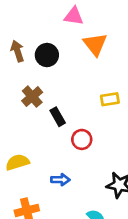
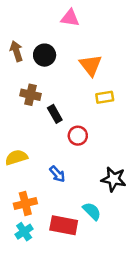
orange triangle: (95, 44) -> (91, 65), moved
brown cross: (32, 97) -> (30, 95), turned -36
blue arrow: (60, 180) -> (57, 174), turned 48

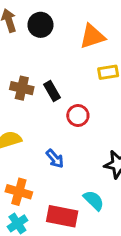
orange triangle: (91, 65) -> (92, 36), turned 50
brown cross: (30, 95) -> (22, 88), moved
orange cross: (25, 203) -> (19, 192), turned 30

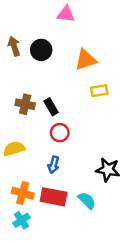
red circle: (78, 115) -> (60, 133), moved
blue arrow: (55, 159) -> (54, 165), turned 56
red rectangle: (62, 216) -> (54, 197), moved

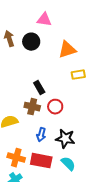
pink triangle: (66, 14) -> (44, 20), moved
brown cross: (25, 104) -> (32, 107), moved
red circle: (60, 133) -> (55, 107), moved
black star: (108, 170) -> (65, 139), moved

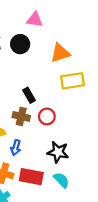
yellow rectangle: (78, 75) -> (72, 81), size x1.5
blue arrow: (41, 135) -> (16, 148), moved

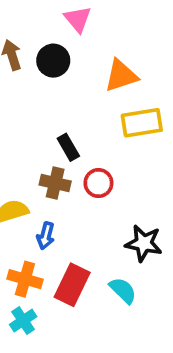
pink triangle: (35, 20) -> (78, 19), turned 42
black star: (58, 152) -> (144, 243), moved
red rectangle: (31, 177) -> (72, 285), turned -75

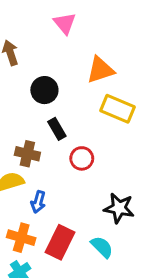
black circle: (53, 61) -> (44, 90), moved
yellow rectangle: (142, 123) -> (117, 109), turned 32
brown cross: (55, 183) -> (27, 154), moved

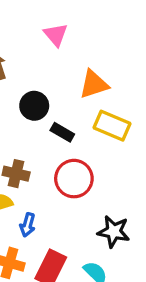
black rectangle: (57, 129) -> (62, 132), moved, turned -30
red circle: (82, 158) -> (74, 179), size x1.5

